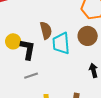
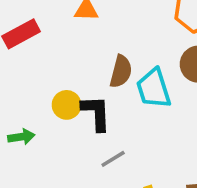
brown semicircle: (46, 30) -> (121, 71), turned 42

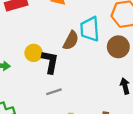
cyan trapezoid: (154, 88) -> (90, 29), moved

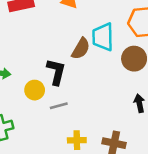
yellow circle: (34, 53) -> (35, 90), moved

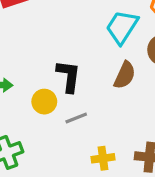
cyan trapezoid: (103, 37) -> (122, 27), turned 40
brown semicircle: (81, 49) -> (125, 75), moved

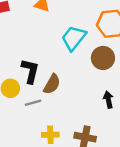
brown semicircle: (125, 75) -> (52, 84), moved

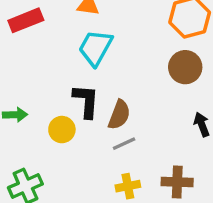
cyan trapezoid: (74, 38) -> (95, 48), moved
gray line: (33, 103) -> (124, 144), moved

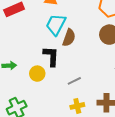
brown semicircle: (119, 115) -> (69, 38), moved

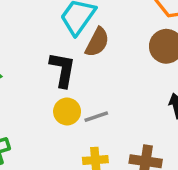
yellow circle: (37, 74) -> (67, 112), moved

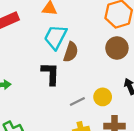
yellow circle: (67, 112) -> (103, 97), moved

